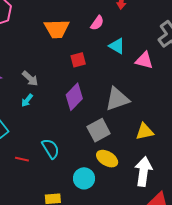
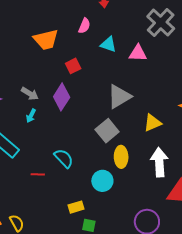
purple diamond: (74, 97) -> (62, 97), moved
yellow ellipse: (107, 159) -> (121, 157), turned 70

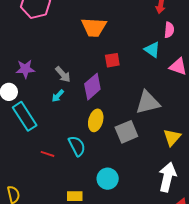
pink semicircle: (84, 26) -> (169, 30), moved, turned -35
yellow triangle: (152, 123) -> (172, 137), turned -42
yellow ellipse: (121, 157) -> (96, 120), moved

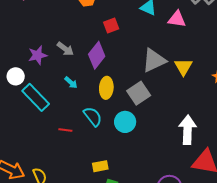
purple star: (25, 69) -> (38, 55), moved
cyan arrow: (58, 96) -> (71, 83), moved, turned -80
yellow triangle: (172, 137) -> (183, 67), moved
cyan circle: (108, 179) -> (125, 122), moved

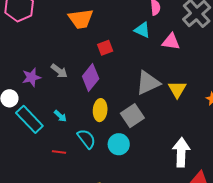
cyan arrow: (71, 83) -> (60, 116), moved

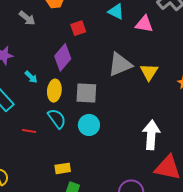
gray arrow: (59, 71) -> (27, 18), moved
yellow ellipse: (100, 110) -> (54, 91), moved
cyan arrow: (60, 116) -> (31, 77), moved
gray square: (132, 116) -> (86, 93), moved, turned 35

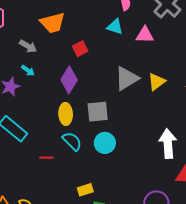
yellow triangle: (149, 72) -> (157, 82), turned 30
cyan arrow: (31, 77) -> (28, 71), moved

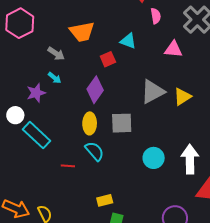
cyan triangle: (115, 27) -> (128, 41), moved
cyan circle: (105, 143) -> (154, 158), moved

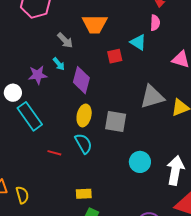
pink semicircle: (156, 16) -> (155, 23), moved
purple diamond: (95, 90) -> (81, 80), moved, turned -32

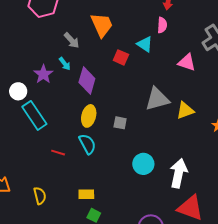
orange trapezoid: (95, 24) -> (102, 25), turned -116
red square: (115, 56) -> (121, 57), turned 35
purple star: (38, 75) -> (43, 74), turned -30
gray square: (116, 121) -> (120, 123), size x0.6
yellow semicircle: (22, 195) -> (40, 196), moved

